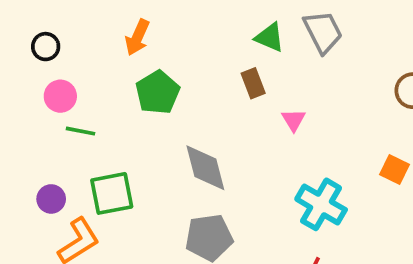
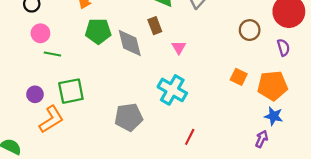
green pentagon: (158, 92) -> (98, 31), turned 30
gray diamond: (205, 168) -> (130, 43), moved
cyan cross: (321, 204) -> (172, 90), moved

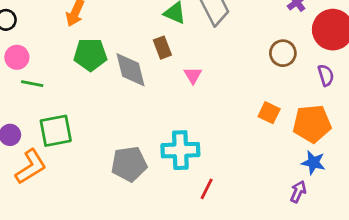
cyan cross: (172, 90) -> (180, 150), moved, turned -32

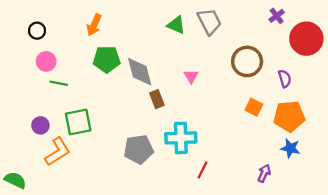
brown rectangle: (162, 48) -> (157, 99), moved
brown circle: (283, 53) -> (247, 61), moved, size x1.4
purple semicircle: (326, 75) -> (285, 79), moved
purple arrow: (298, 192) -> (264, 173), moved

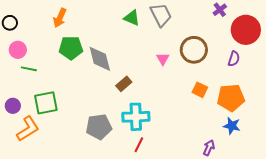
pink triangle: (191, 76) -> (163, 59), moved
purple semicircle: (285, 79) -> (234, 59), moved, turned 35
brown rectangle: (157, 99) -> (124, 84), moved, turned 70
red line: (203, 170) -> (139, 145), moved

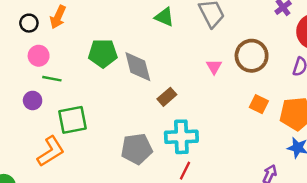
orange arrow: (60, 18) -> (58, 17), moved
green triangle: (132, 18) -> (164, 17), moved
purple circle: (13, 106) -> (33, 100), moved

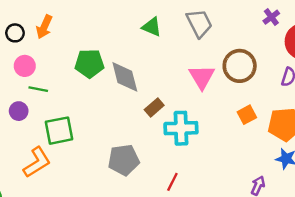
pink triangle: (214, 67) -> (202, 77), size x1.6
orange square: (259, 104) -> (247, 115), turned 36
cyan cross: (181, 137) -> (181, 128), moved

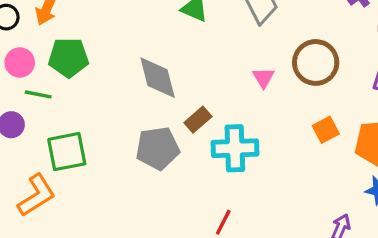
green pentagon: (89, 63) -> (68, 57), moved
pink triangle: (202, 77) -> (264, 78), size x0.6
gray pentagon: (124, 160) -> (158, 148), moved

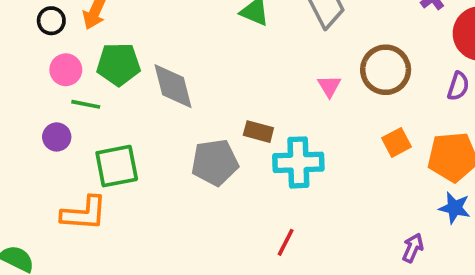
gray diamond: (158, 78) -> (173, 86), moved
brown rectangle: (198, 120) -> (258, 132), turned 56
orange L-shape: (37, 195) -> (84, 213), turned 36

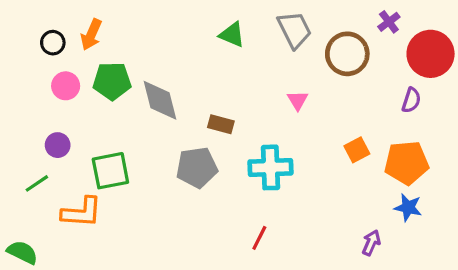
brown circle: (386, 70) -> (347, 54), moved
green line: (86, 104) -> (37, 183), moved, turned -45
brown rectangle: (258, 132) -> (221, 124), moved

